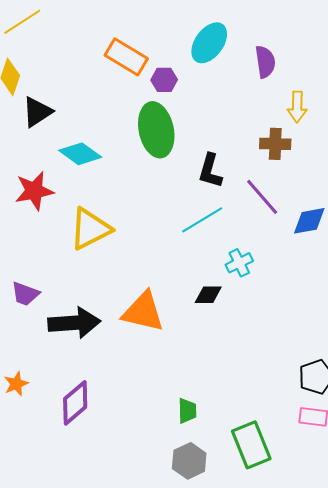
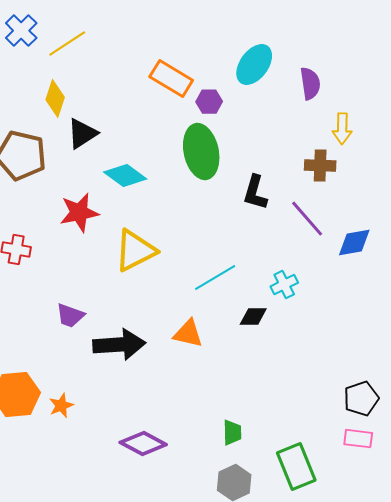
cyan line: (202, 220) -> (215, 278), moved
orange triangle: (143, 312) -> (188, 334), size x0.7
purple diamond: (75, 403) -> (143, 444), moved, turned 69

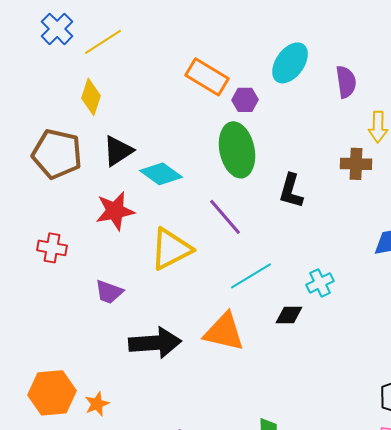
black triangle: (82, 134) -> (118, 151), moved
purple line: (307, 219) -> (225, 217), moved
purple trapezoid: (70, 316) -> (109, 292), moved
orange triangle: (188, 334) -> (224, 332), size x1.4

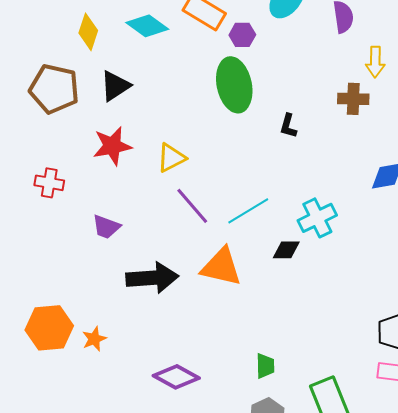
cyan diamond: (161, 174) -> (147, 26), moved
black L-shape: (291, 191) -> (288, 126), size x0.7
purple line: (225, 217) -> (192, 206), moved
yellow triangle: (171, 249) -> (171, 158), moved, size x0.7
cyan cross: (320, 283) -> (317, 218), size x1.4

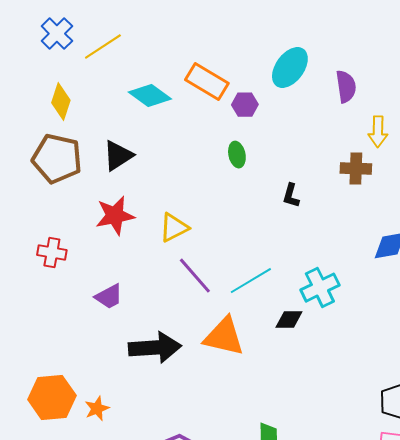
yellow diamond: (88, 32) -> (61, 102), moved
green ellipse: (234, 85) -> (237, 155), size x0.5
purple trapezoid: (106, 227) -> (109, 297), turned -48

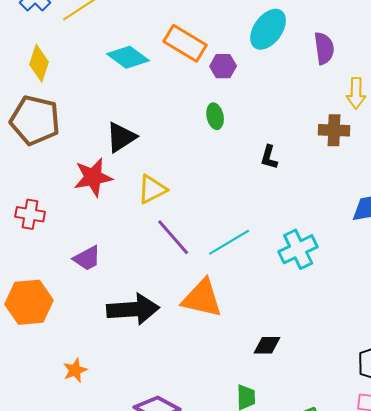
black triangle: (118, 156) -> (121, 137), moved
black diamond: (289, 320) -> (267, 345), moved
orange hexagon: (52, 398) -> (29, 302), moved

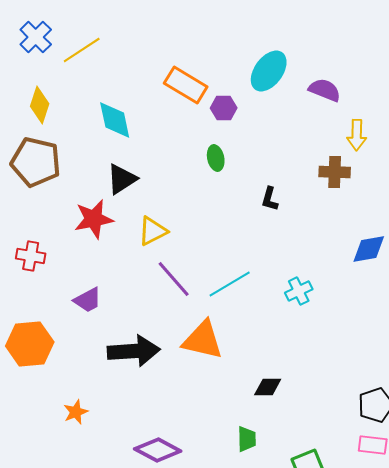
purple semicircle: (324, 48) -> (325, 90), turned -60
cyan diamond: (128, 57) -> (115, 120), moved, turned 42
cyan cross: (298, 249) -> (299, 291), size x0.7

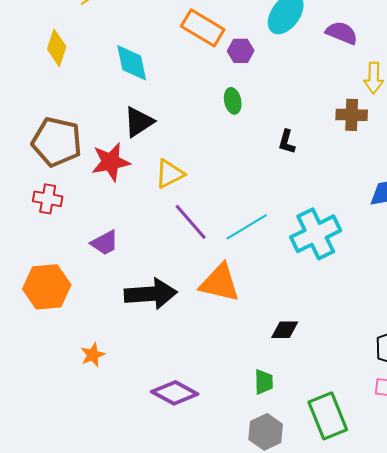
brown pentagon: (36, 162) -> (57, 142), moved
cyan cross: (299, 291) -> (316, 234), size x1.8

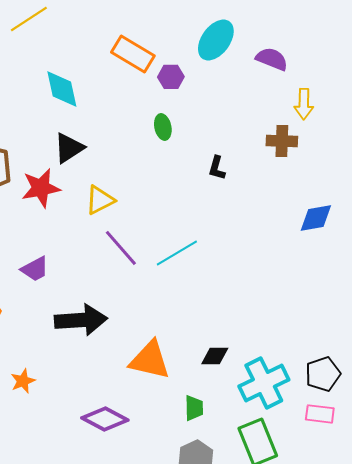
cyan cross: (316, 234) -> (264, 383), moved
orange triangle: (220, 283) -> (150, 360), moved

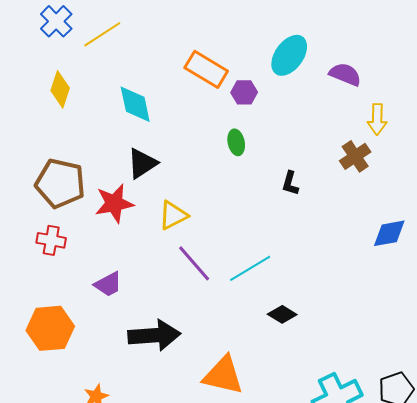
brown cross: (282, 141) -> (355, 156), turned -36
black diamond: (215, 356) -> (282, 314), moved, turned 32

